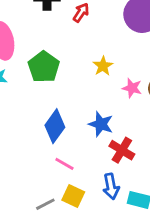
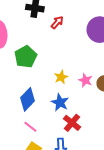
yellow star: (103, 66) -> (61, 77), moved

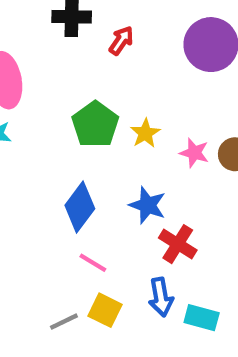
green pentagon: (26, 57) -> (95, 124), moved
yellow star: (61, 77) -> (145, 133), moved

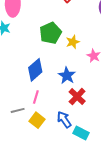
pink line: (93, 263) -> (36, 97), turned 64
blue arrow: (161, 297) -> (64, 119), turned 144
gray line: (64, 322) -> (18, 110), moved

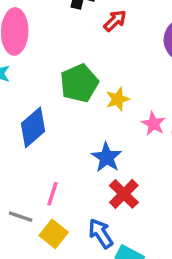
blue diamond: (35, 70) -> (33, 127), moved
gray line: (18, 110) -> (21, 217), turned 32

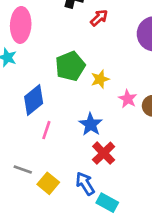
pink line: (52, 194) -> (46, 130), moved

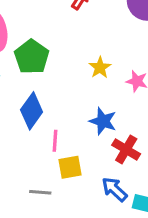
green pentagon: (70, 66) -> (32, 57), moved
yellow square: (48, 183) -> (70, 167), moved, turned -35

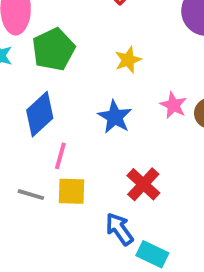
yellow star: (100, 68) -> (128, 60), moved
blue star: (103, 121) -> (115, 117), moved
gray line: (40, 192) -> (31, 195), moved

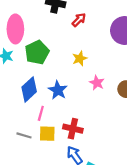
pink star: (173, 105) -> (97, 83), moved
blue star: (115, 117) -> (58, 90), moved
red cross: (143, 184) -> (73, 129), moved, turned -30

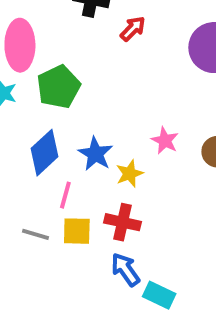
yellow star: (80, 58) -> (129, 174), moved

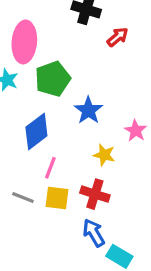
blue star: (95, 154) -> (88, 110), moved
yellow star: (129, 174) -> (104, 155), turned 30

